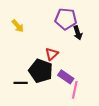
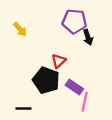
black line: (21, 83) -> (23, 109), moved

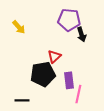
black pentagon: (46, 80) -> (43, 74), turned -30
purple rectangle: (74, 87) -> (69, 80), turned 49

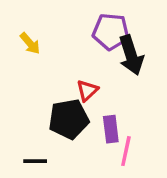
black arrow: (82, 34) -> (131, 55), size x1.6

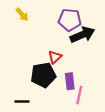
yellow arrow: (30, 43) -> (22, 15), moved
black arrow: (131, 55) -> (82, 35), turned -95

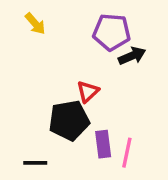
black arrow: (82, 35) -> (132, 56), size x0.7
purple rectangle: (70, 81) -> (103, 144), moved

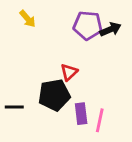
black arrow: (132, 56) -> (110, 29), moved
black line: (35, 163) -> (14, 107), moved

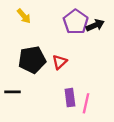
purple pentagon: (88, 25) -> (76, 22), turned 30
black pentagon: (54, 95) -> (32, 60), moved

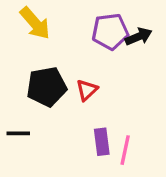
yellow arrow: (24, 16) -> (35, 23), size x1.5
purple pentagon: (76, 22) -> (110, 32), turned 30

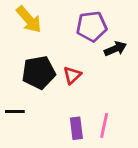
black arrow: (139, 37) -> (115, 49), moved
purple rectangle: (102, 142) -> (76, 128), moved

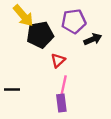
black pentagon: (39, 72) -> (40, 35), moved
pink line: (104, 125) -> (64, 85), moved

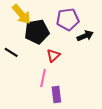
pink line: (64, 85) -> (43, 78), moved
black line: (12, 90) -> (11, 52), moved, turned 32

